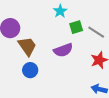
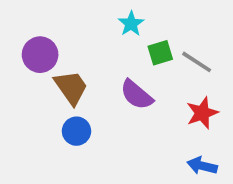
purple semicircle: (63, 50) -> (137, 95), turned 60

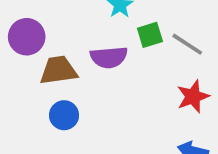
brown trapezoid: (71, 87) -> (58, 70), turned -63
purple semicircle: (137, 95) -> (109, 57), moved, turned -45

